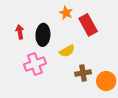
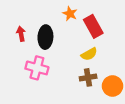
yellow semicircle: (67, 51) -> (89, 54), moved
pink cross: (35, 64) -> (37, 68), turned 35

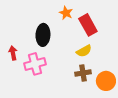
red arrow: (21, 34) -> (13, 53), moved
pink cross: (37, 68) -> (35, 64), turned -30

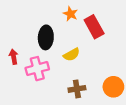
yellow semicircle: (84, 51) -> (72, 55), moved
brown cross: (83, 73) -> (77, 89), moved

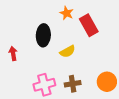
pink cross: (37, 69) -> (44, 85), moved

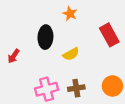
red rectangle: (89, 25) -> (109, 35), moved
red arrow: (13, 53) -> (14, 56), turned -136

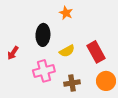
red rectangle: (109, 35) -> (96, 52), moved
pink cross: (47, 89) -> (44, 71), moved

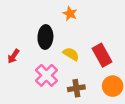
yellow semicircle: (67, 51) -> (71, 54), turned -119
pink cross: (44, 71) -> (46, 75), turned -30

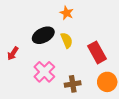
black ellipse: (45, 37) -> (43, 35), turned 60
yellow semicircle: (71, 54) -> (67, 40), moved, turned 35

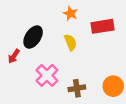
black ellipse: (43, 35) -> (33, 37), moved, turned -30
red rectangle: (97, 52) -> (103, 26), moved, turned -70

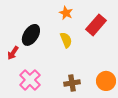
red rectangle: (103, 26) -> (96, 25), turned -40
pink cross: (47, 75) -> (30, 80), moved

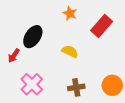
yellow semicircle: (66, 40) -> (70, 51), moved, turned -42

